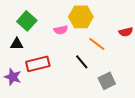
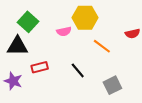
black triangle: (17, 44) -> (17, 46), size x1.5
black line: (82, 62) -> (78, 70), moved
red rectangle: (38, 64) -> (40, 67), size x0.7

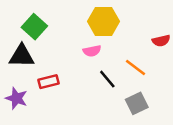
pink semicircle: (64, 31) -> (92, 51), moved
orange line: (102, 46) -> (135, 68), moved
black line: (78, 70) -> (107, 79), moved

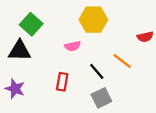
pink semicircle: (92, 51) -> (73, 46), moved
red rectangle: (48, 82) -> (62, 82), moved, turned -66
gray square: (137, 103) -> (101, 98), moved

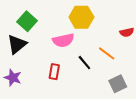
pink semicircle: (73, 46) -> (63, 40), size x1.5
black triangle: (20, 51) -> (17, 44), turned -40
gray square: (101, 98) -> (118, 84), moved

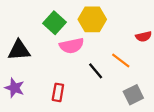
green square: (27, 21) -> (54, 23), moved
black triangle: (17, 44) -> (19, 50), turned 35
red rectangle: (54, 72) -> (58, 92), moved

